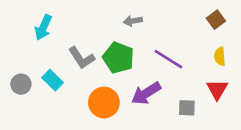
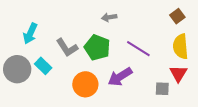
cyan arrow: (43, 27) -> (30, 33), moved
yellow semicircle: (220, 56) -> (181, 46), size x1.6
gray circle: (21, 84) -> (17, 69), size x1.6
gray square: (187, 108) -> (162, 89), moved

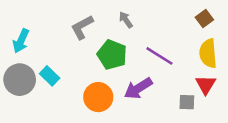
gray arrow: (109, 17) -> (126, 20), turned 64
cyan arrow: (30, 33) -> (21, 41), moved
gray L-shape: (67, 48) -> (82, 27), moved, turned 95

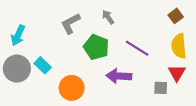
purple arrow: (138, 88) -> (119, 76), turned 35
orange circle: (98, 97) -> (72, 88), moved

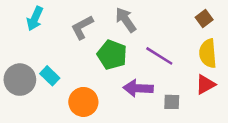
gray arrow: (108, 17) -> (126, 20), size x1.5
cyan arrow: (18, 35) -> (35, 19), moved
red triangle: (177, 73) -> (205, 85), turned 30
gray square: (161, 88) -> (172, 102), moved

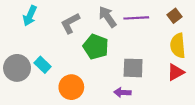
purple line: (159, 56) -> (136, 18), moved, turned -35
purple arrow: (138, 88) -> (122, 92), moved, size x0.7
gray square: (172, 102) -> (133, 68), moved, size x1.5

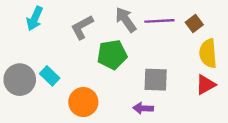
brown square: (175, 16) -> (194, 23), moved
green pentagon: (96, 47) -> (112, 55), turned -30

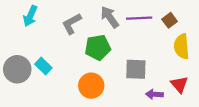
red triangle: (206, 85) -> (179, 85), moved, turned -42
orange circle: (83, 102) -> (91, 86), moved
purple arrow: (143, 108) -> (154, 94), moved

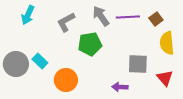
gray square: (136, 69) -> (138, 64), moved
orange circle: (91, 86) -> (66, 80), moved
purple arrow: (154, 94) -> (120, 87), moved

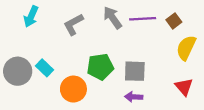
yellow semicircle: (167, 43) -> (186, 48), turned 30
green pentagon: (90, 44) -> (100, 67), moved
gray square: (138, 64) -> (135, 71), moved

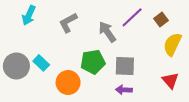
gray arrow: (112, 18) -> (107, 32), moved
purple line: (143, 19) -> (132, 17), turned -40

